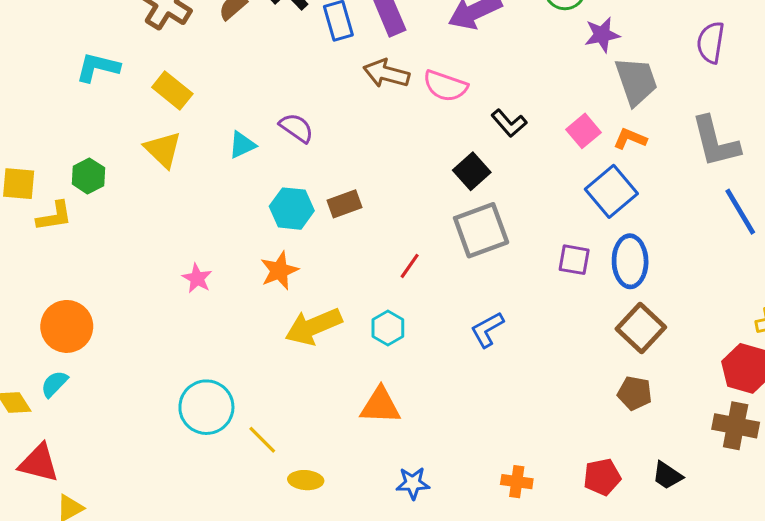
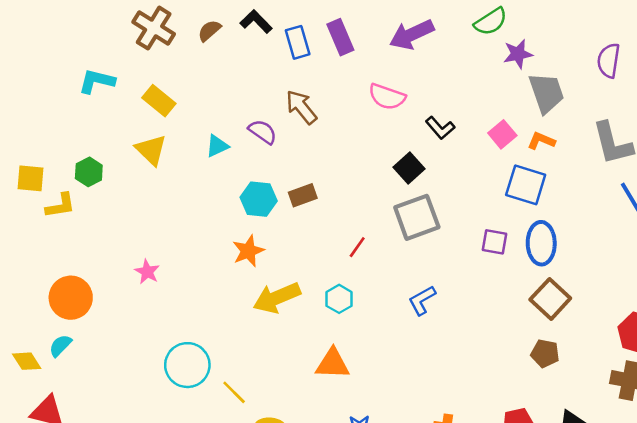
brown arrow: (386, 74) -> (301, 107), moved, turned 36
blue square: (611, 191) -> (526, 185), turned -33
pink star: (197, 278) -> (147, 272), moved

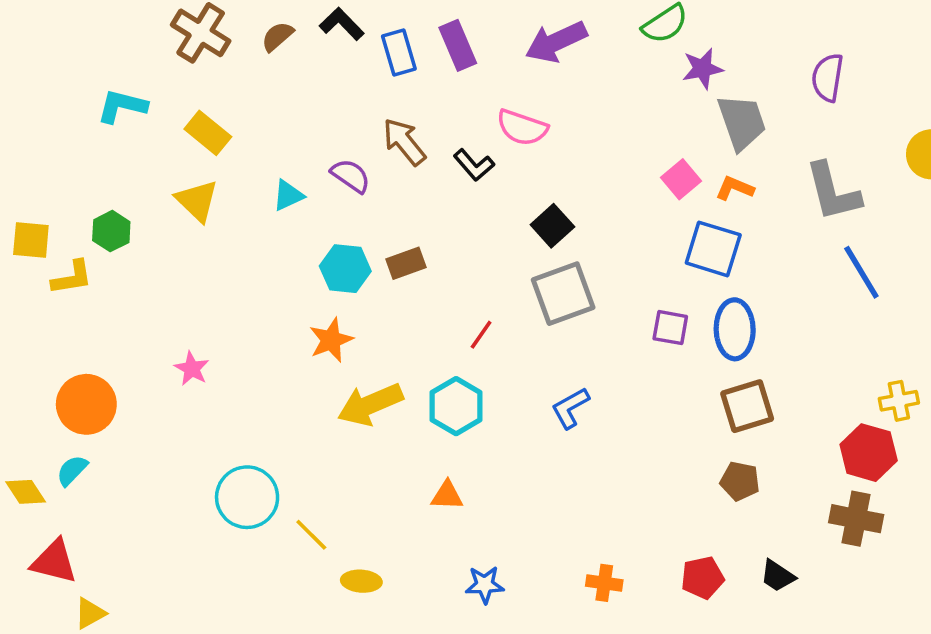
black L-shape: (440, 128) -> (474, 165), moved
cyan hexagon: (339, 299) -> (456, 406), size x1.4
brown square: (550, 299) -> (747, 406), turned 30
orange triangle: (333, 364) -> (447, 495), size x0.7

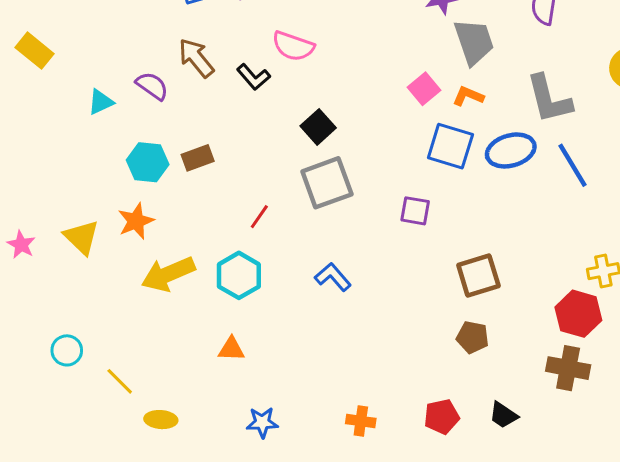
yellow triangle: (197, 201) -> (81, 237), moved
blue ellipse: (735, 329) -> (511, 150), moved, turned 75
blue L-shape: (570, 408) -> (333, 277), turned 78
cyan circle: (247, 497) -> (67, 350), size x0.6

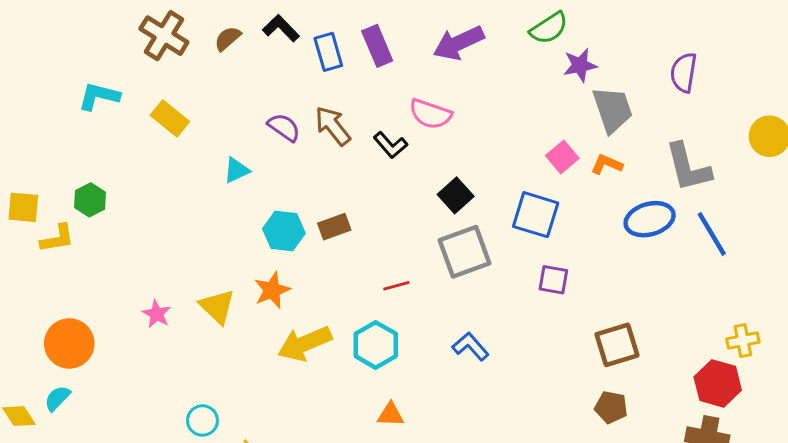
purple semicircle: (152, 86) -> (284, 127), moved
blue square: (450, 146) -> (536, 215), moved
red line: (259, 217) -> (396, 286), turned 40
orange triangle: (231, 349) -> (390, 415), moved

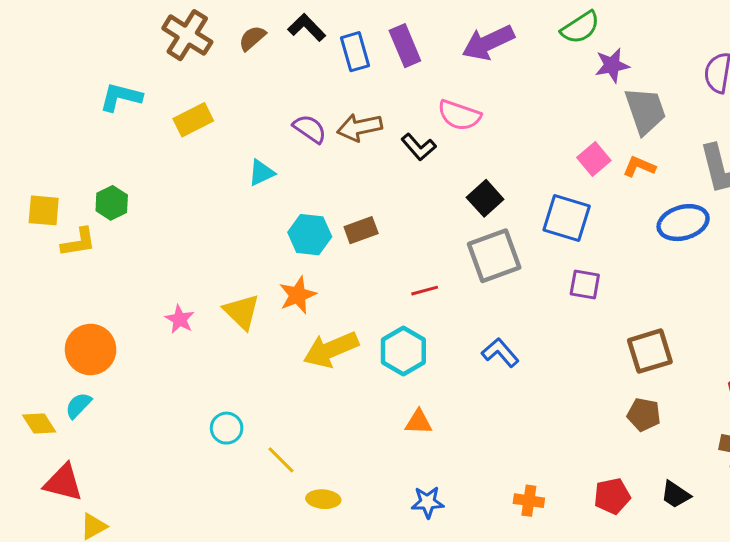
yellow rectangle: (170, 118) -> (193, 120), turned -66
brown arrow: (333, 126) -> (360, 127), turned -63

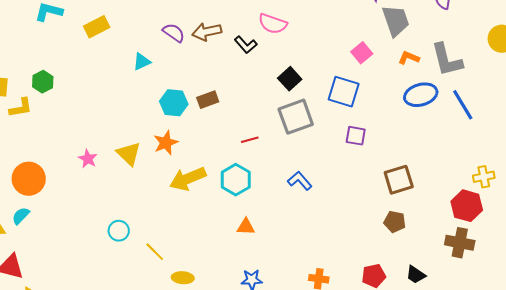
orange L-shape: (639, 167) -> (409, 58), moved

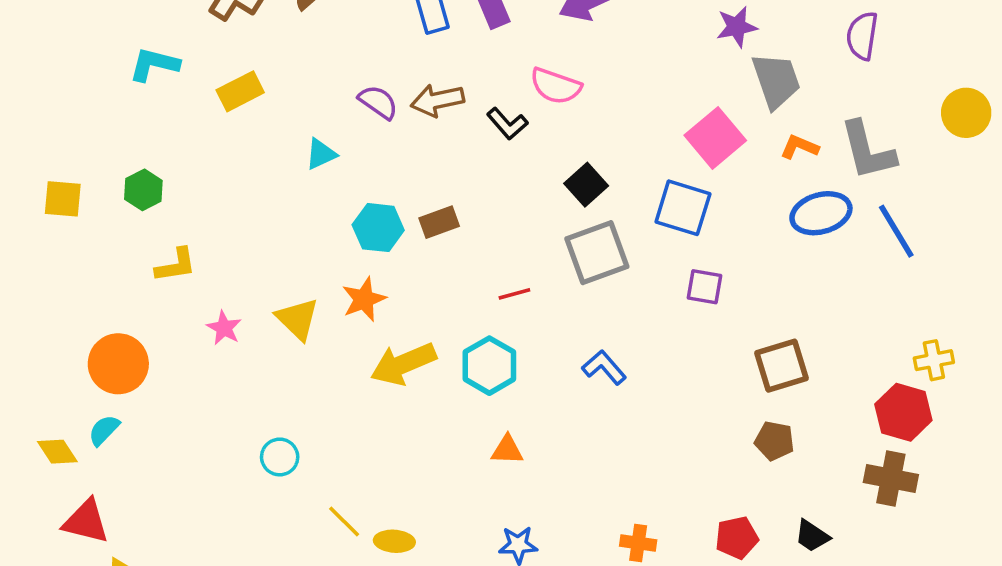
pink square: (362, 53) -> (715, 138), size x1.5
yellow L-shape: (21, 108) -> (176, 265), moved
yellow line: (155, 252) -> (344, 522), moved

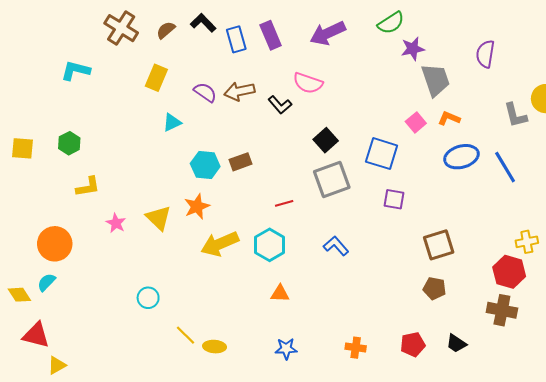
yellow rectangle: (240, 91) -> (156, 78), moved, turned -40
pink square: (715, 138) -> (416, 122), moved, size x0.6
gray L-shape: (868, 150) -> (515, 115), moved, size x0.7

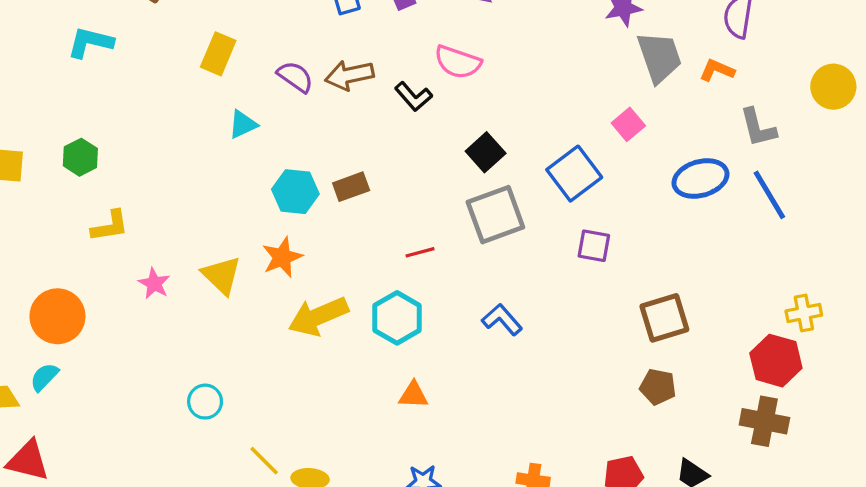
gray L-shape: (515, 115) -> (758, 128), moved
orange L-shape: (449, 118) -> (717, 70), moved
blue square: (382, 154) -> (574, 174), turned 36

